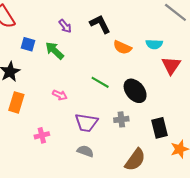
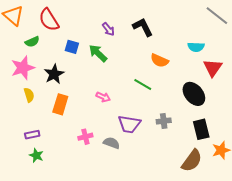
orange semicircle: (122, 47) -> (159, 60), moved
black ellipse: (135, 91) -> (194, 94), moved
gray semicircle: (85, 151) -> (111, 143), moved
brown semicircle: (135, 160) -> (192, 161), moved

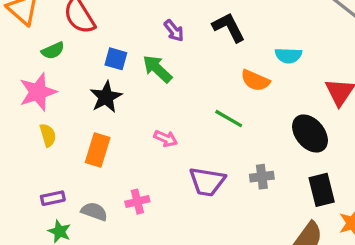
cyan semicircle: (196, 47) -> (288, 56), moved
black star: (54, 74) -> (106, 97), moved
gray semicircle: (111, 143) -> (94, 211), moved

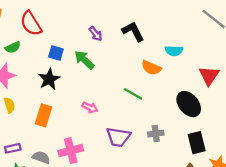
pink cross: (137, 202) -> (71, 151), size x1.5

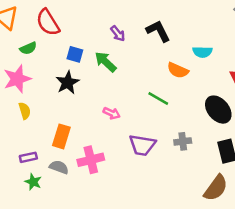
orange rectangle: (43, 115) -> (61, 136), moved

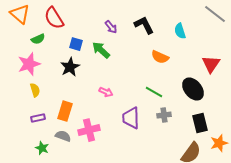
cyan semicircle: (202, 52) -> (180, 31), moved, turned 70
green line: (158, 98) -> (154, 92), moved
purple trapezoid: (142, 145) -> (131, 118), turned 80
purple rectangle: (28, 157) -> (38, 118), moved

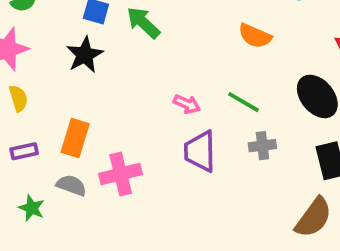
pink arrow: (106, 92) -> (187, 104), moved

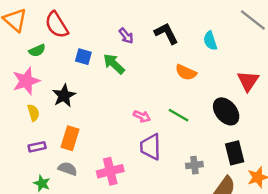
black star: (85, 55) -> (64, 96), moved
gray cross: (262, 146) -> (194, 165), moved
pink cross: (121, 174) -> (110, 171), moved

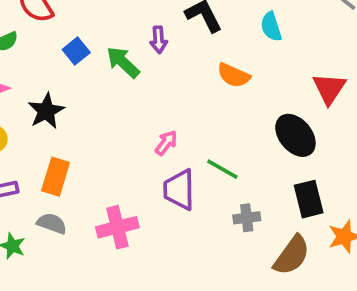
purple arrow: (126, 36) -> (159, 40), moved, turned 35
blue square: (83, 57) -> (76, 51), turned 35
green line: (179, 115) -> (222, 169), moved
pink arrow: (142, 116) -> (166, 143), turned -77

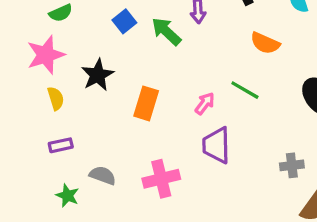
green line: (222, 169) -> (245, 90), moved
orange rectangle: (56, 177) -> (146, 103), moved
gray cross: (247, 218) -> (292, 165), moved

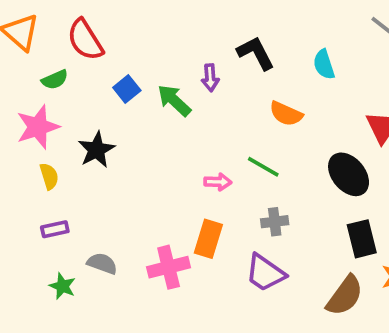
orange rectangle: (146, 103) -> (208, 239), moved
pink arrow: (205, 103) -> (218, 182), turned 55
purple trapezoid: (216, 145) -> (265, 273), moved, turned -54
gray cross: (292, 165) -> (275, 222), moved

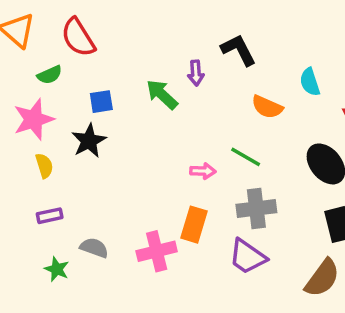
cyan semicircle: (324, 64) -> (310, 82), moved
blue square: (127, 89) -> (101, 102), moved, turned 30
gray cross: (275, 222) -> (256, 209), size x1.5

